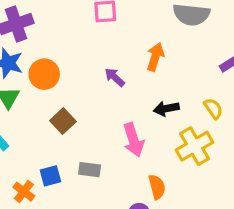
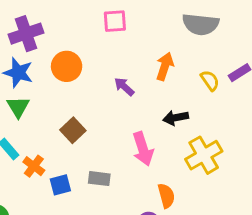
orange circle: (44, 74) -> (67, 66), moved
yellow semicircle: (213, 109) -> (210, 80), moved
orange cross: (24, 192) -> (34, 166), moved

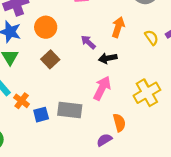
black arrow: (176, 118) -> (108, 58), moved
brown square: (73, 130) -> (50, 59), moved
pink arrow: (143, 149) -> (102, 88), turned -135
gray rectangle: (99, 179) -> (70, 110), size x1.5

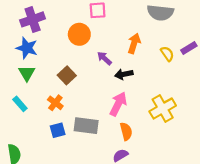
orange circle: (46, 27) -> (79, 34), moved
orange cross: (22, 101) -> (55, 103), moved
orange semicircle: (119, 123) -> (126, 131), moved

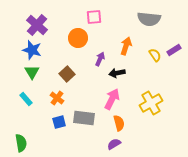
purple cross: (33, 19) -> (37, 25), turned -30
purple arrow: (104, 58) -> (100, 59), turned 72

